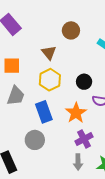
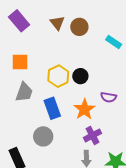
brown triangle: (49, 53) -> (57, 23), moved
black circle: (84, 82) -> (80, 76), moved

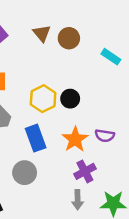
purple semicircle: (109, 97) -> (105, 136), moved

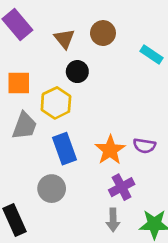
brown triangle: (42, 33) -> (64, 39), moved
yellow hexagon: (43, 99) -> (56, 103), moved
black circle: (70, 99) -> (77, 72), moved

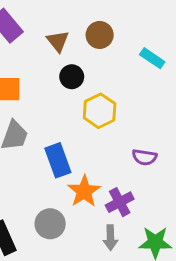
yellow hexagon: (56, 103) -> (100, 111), moved
orange star: (110, 150) -> (84, 191), moved
gray circle: (52, 189) -> (50, 224), moved

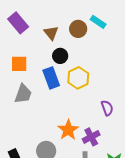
cyan rectangle: (152, 58) -> (98, 22), moved
purple semicircle: (144, 157) -> (107, 108), turned -119
blue rectangle: (58, 160) -> (51, 78), moved

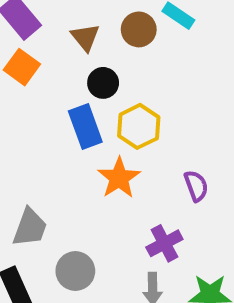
orange square: (19, 64) -> (22, 67), moved, turned 36
gray trapezoid: (23, 94) -> (30, 227), moved
orange star: (68, 130) -> (119, 178), moved

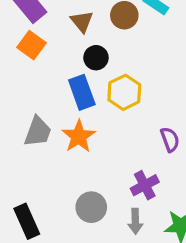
orange star: (119, 178) -> (79, 136), moved
gray trapezoid: (30, 227) -> (38, 132), moved
gray circle: (75, 271) -> (91, 207), moved

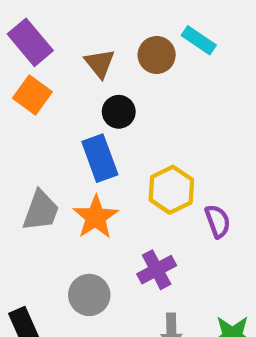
yellow hexagon: (124, 92) -> (171, 190), moved
purple cross: (145, 185) -> (157, 270), moved
gray circle: (91, 207) -> (89, 295), moved

